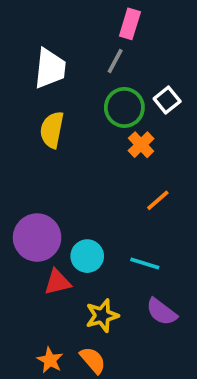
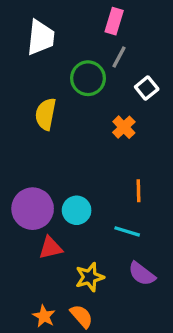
gray line: (115, 61) -> (119, 57), moved
white trapezoid: (50, 68) -> (41, 37), moved
green circle: (124, 107) -> (88, 78), moved
orange line: (158, 200) -> (139, 191), moved, turned -50
cyan circle: (87, 256) -> (77, 210), moved

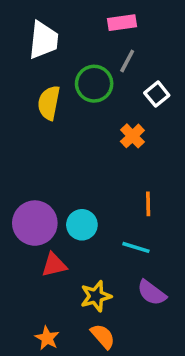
pink rectangle: (114, 21) -> (122, 23), turned 65
yellow semicircle: (46, 114) -> (49, 103), moved
orange semicircle: (81, 316) -> (103, 336), moved

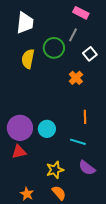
pink rectangle: (122, 23) -> (81, 13), moved, turned 35
red triangle: (54, 265) -> (19, 152), moved

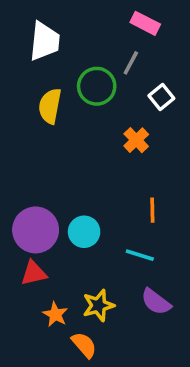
orange semicircle: (59, 193) -> (84, 345), moved
orange star: (27, 194) -> (55, 314), moved

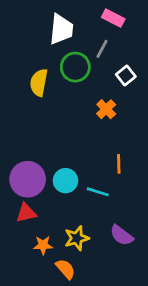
white trapezoid: (45, 41) -> (61, 29), moved
cyan line: (140, 255) -> (98, 192), moved
orange star: (55, 314) -> (43, 245), turned -30

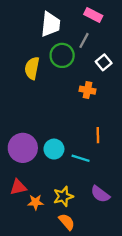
orange cross: (106, 109) -> (87, 90), turned -35
red triangle: (26, 213) -> (18, 187), moved
orange semicircle: (65, 269) -> (67, 222), moved

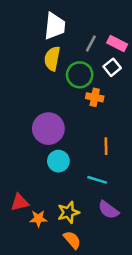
pink rectangle: (93, 15) -> (117, 44), moved
green circle: (62, 55) -> (80, 75), moved
yellow semicircle: (32, 68) -> (52, 59), moved
purple circle: (23, 148) -> (48, 129), moved
cyan line: (81, 158) -> (97, 180), moved

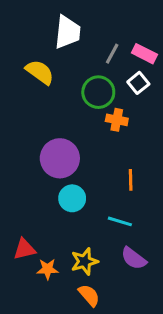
yellow semicircle: (52, 59) -> (40, 72), moved, turned 115

